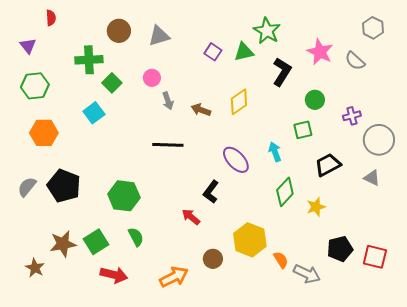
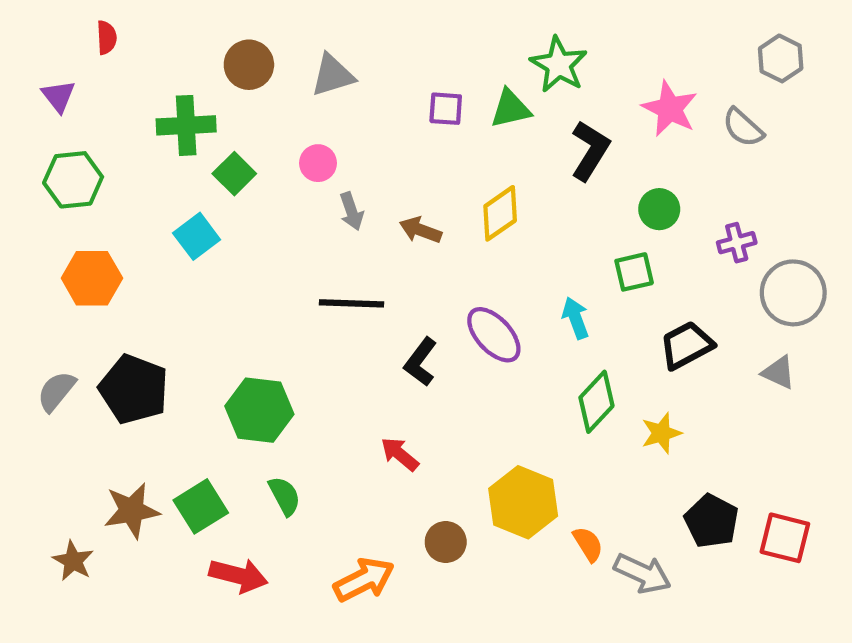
purple square: (213, 52) -> (446, 109), turned -30
black L-shape: (211, 192) -> (421, 362), moved
black pentagon: (340, 249) -> (712, 521), turned -30

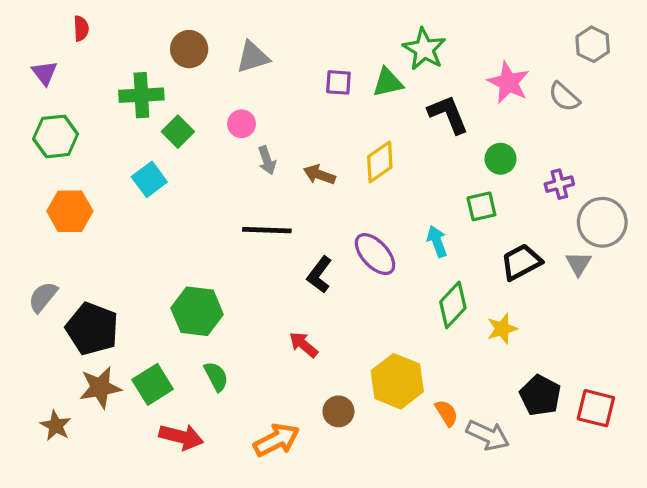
black L-shape: (590, 151) -> (448, 114), turned -54
gray triangle: (779, 372) -> (578, 264), moved, turned 36
black pentagon: (134, 389) -> (92, 329), moved

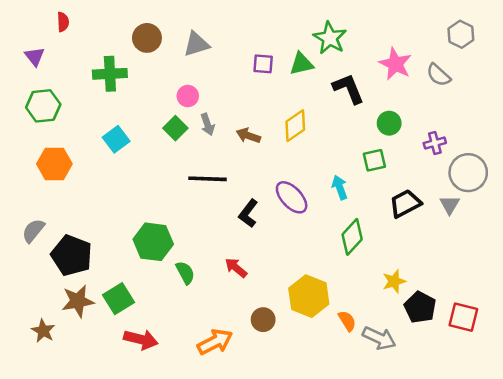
green square: (178, 132) -> (175, 128), moved
yellow star: (502, 329) -> (394, 281), moved
green semicircle: (216, 376) -> (185, 273), moved

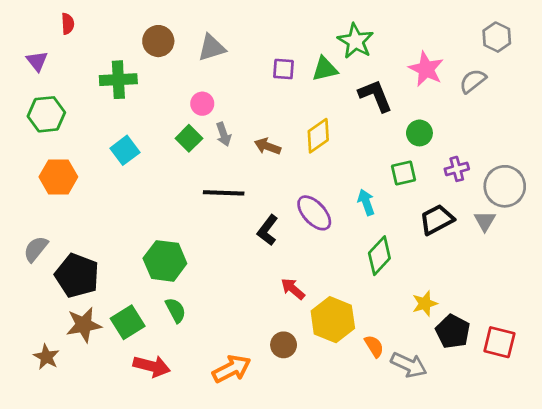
gray semicircle: (439, 75) -> (473, 81), turned 100
purple cross: (435, 143) -> (457, 169), moved
red arrow: (236, 268) -> (293, 289), moved
green semicircle: (185, 273) -> (176, 310), moved

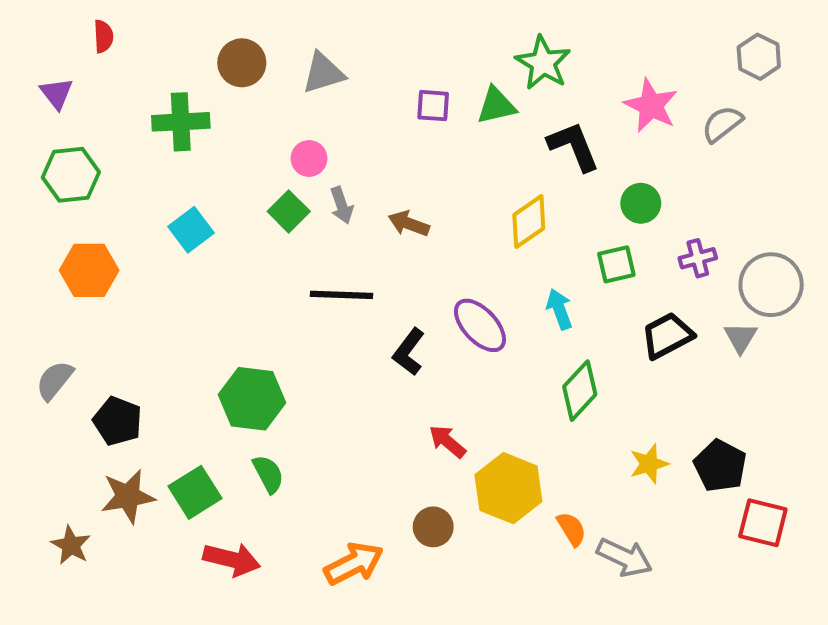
yellow diamond: (318, 136) -> (529, 222), moved
black pentagon: (77, 276) -> (118, 421), size x0.7
black pentagon: (453, 332) -> (720, 466), moved

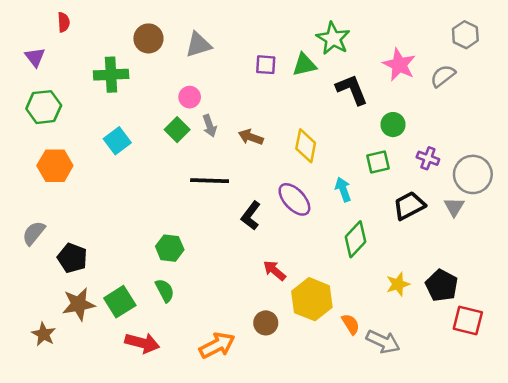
yellow diamond: (529, 222) -> (306, 146), moved, turned -44
purple cross: (698, 258) -> (428, 158), turned 35
green hexagon: (252, 399) -> (170, 248), moved, size x0.7

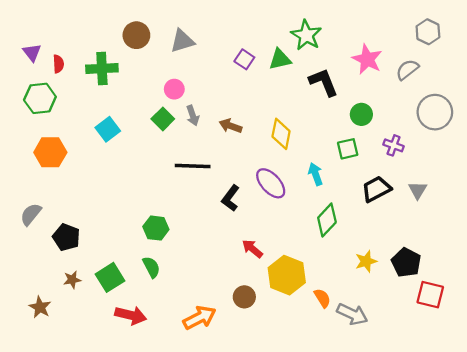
red semicircle: (64, 22) -> (58, 64), moved
purple square: (266, 65) -> (244, 59), turned 30
gray circle: (473, 174) -> (435, 112), moved
brown star: (79, 304) -> (72, 280), size x0.6

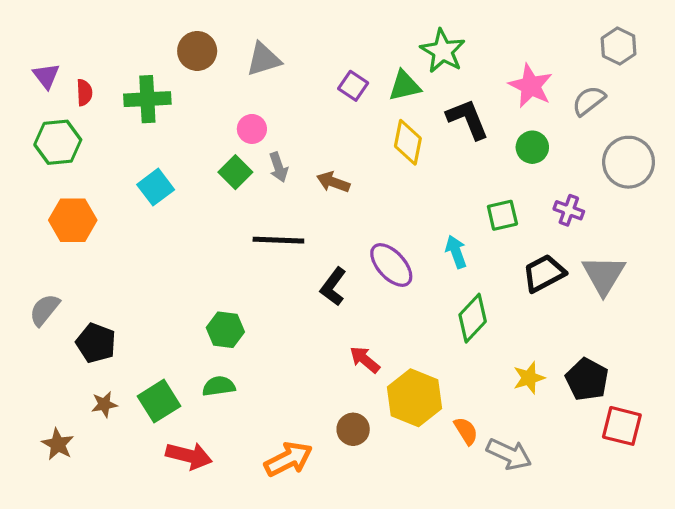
green circle: (361, 114) -> (532, 147), moved
yellow diamond: (281, 134) -> (408, 142), moved
gray triangle: (418, 190) -> (604, 275), size x1.6
green semicircle: (151, 267) -> (219, 386), turned -70

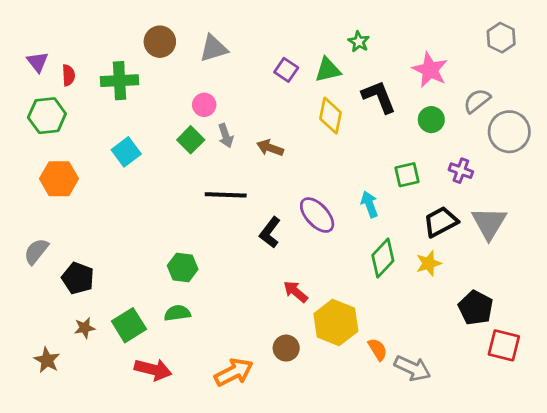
green star: (443, 51) -> (359, 42), size x0.6
gray semicircle: (589, 101) -> (477, 101), moved
yellow star: (529, 378) -> (429, 263), moved

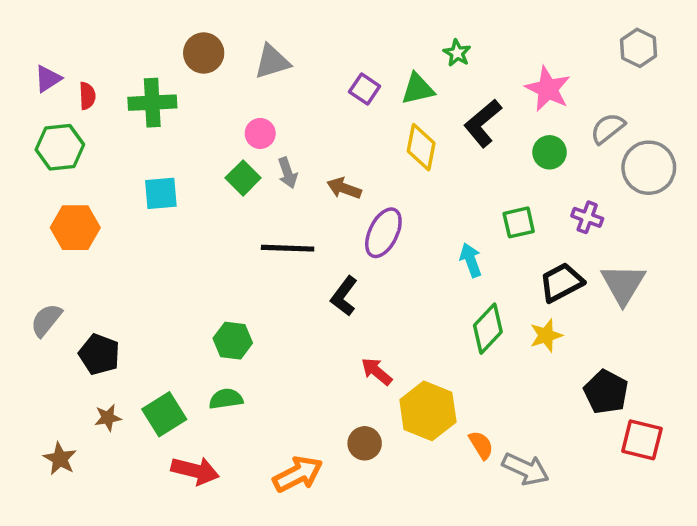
purple triangle: (38, 62) -> (48, 79), turned 35
black L-shape: (379, 97) -> (483, 123), turned -108
cyan square: (126, 152) -> (161, 193), turned 32
purple ellipse: (317, 215) -> (383, 233), moved, turned 69

